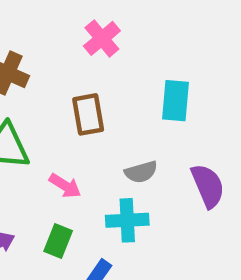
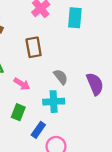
cyan rectangle: (176, 101) -> (75, 18), moved
gray semicircle: (141, 172) -> (61, 77), turned -112

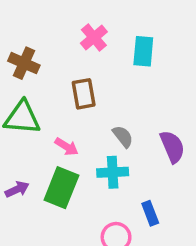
green rectangle: (18, 112) -> (61, 188), size x1.6
blue rectangle: (38, 130) -> (150, 213), moved, turned -56

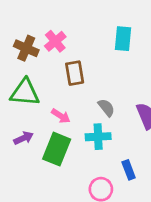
pink cross: (94, 38) -> (55, 41), moved
purple arrow: (17, 189) -> (23, 138), moved

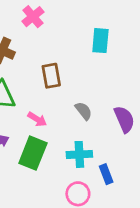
pink cross: (55, 41) -> (33, 17), moved
cyan cross: (98, 137) -> (79, 154), moved

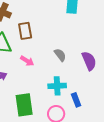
brown rectangle: (51, 76) -> (25, 31), moved
green rectangle: (33, 153) -> (24, 105), moved, turned -30

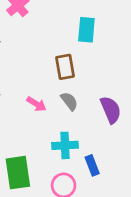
brown rectangle: (25, 31) -> (65, 67), moved
pink arrow: (27, 61) -> (36, 104), moved

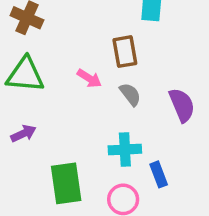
pink arrow: (36, 104) -> (89, 78), moved

